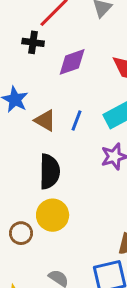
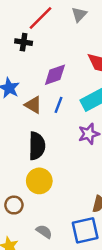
purple diamond: (72, 62) -> (55, 75), moved
brown circle: (21, 233) -> (14, 205), moved

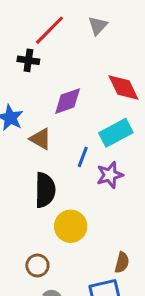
blue line: (59, 105) -> (83, 157), moved
yellow circle: (39, 181) -> (71, 226), moved
brown circle: (14, 205) -> (37, 265), moved

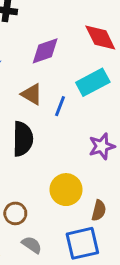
brown triangle: (40, 139) -> (32, 94), moved
purple star: (110, 175) -> (102, 146), moved
yellow circle: (71, 226) -> (66, 190), moved

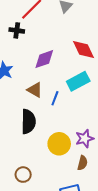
purple star: (102, 146) -> (85, 139), moved
yellow circle: (66, 190) -> (59, 144), moved
brown semicircle: (99, 210) -> (82, 163), moved

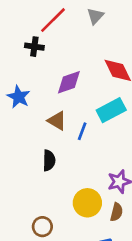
black semicircle: (28, 122) -> (49, 160), size x0.7
yellow circle: (59, 144) -> (87, 203), moved

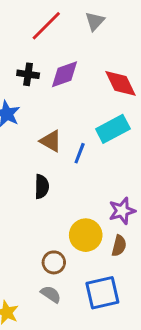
black cross: (34, 47) -> (28, 74), moved
purple diamond: (69, 82) -> (64, 74), moved
brown circle: (42, 227) -> (54, 262), moved

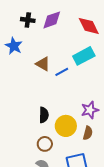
blue line: (80, 153) -> (62, 72), turned 40
black semicircle: (42, 187) -> (44, 115), moved

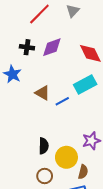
brown semicircle: (88, 133) -> (83, 172), moved

